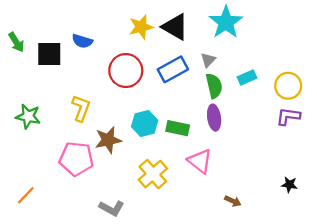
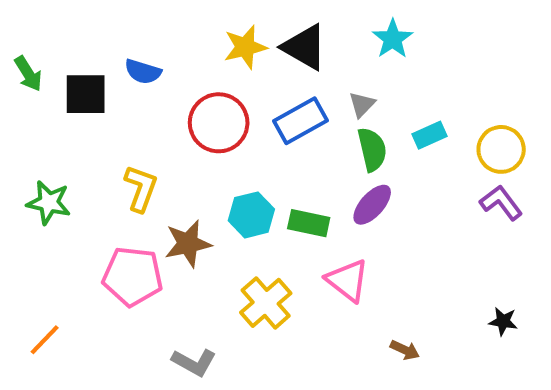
cyan star: (226, 22) -> (393, 39), size x0.7
purple L-shape: (288, 116) -> (501, 203), turned 45
purple ellipse: (214, 118) -> (372, 205), turned 50

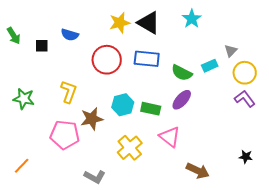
black square: (86, 94) -> (42, 46), size x0.6
gray triangle: (362, 104) -> (231, 51), moved
blue rectangle: (300, 121) -> (147, 59), turned 35
green semicircle: (372, 149) -> (182, 73), turned 130
brown arrow: (405, 350) -> (198, 171), size x1.6

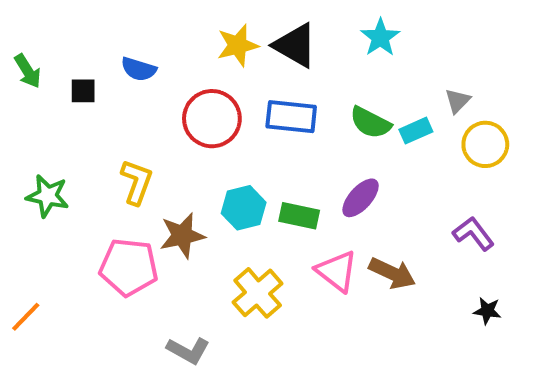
green semicircle: (182, 73) -> (370, 123), moved
purple L-shape: (245, 99) -> (473, 234), moved
orange line: (22, 166) -> (26, 317), moved
brown arrow: (198, 171) -> (392, 273), moved

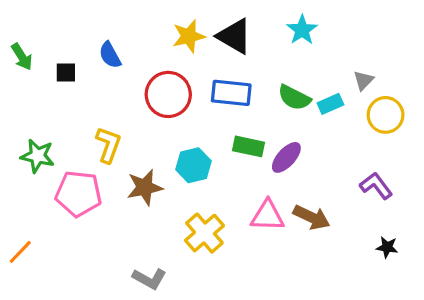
blue semicircle: (139, 69) -> (110, 55), turned 44
green rectangle: (299, 216) -> (249, 146), moved
pink pentagon: (129, 267) -> (78, 194), moved
pink triangle: (337, 271) -> (267, 216), turned -36

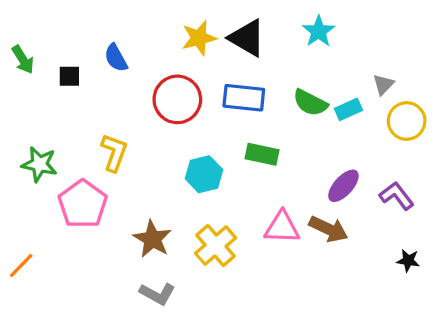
purple ellipse: (286, 157) -> (343, 186), moved
brown star: (145, 187) -> (152, 239), moved, turned -30
pink pentagon: (78, 194) -> (83, 204), turned 30

